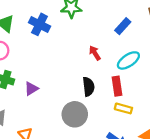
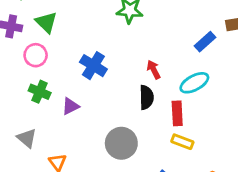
blue cross: (39, 24) -> (93, 66), moved
blue rectangle: (123, 26) -> (205, 42), moved
black semicircle: (88, 87) -> (146, 97), moved

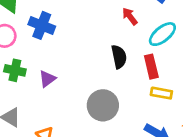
blue cross: (93, 66) -> (42, 25), moved
red arrow: (154, 69) -> (130, 16), moved

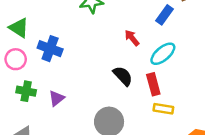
black semicircle: (119, 57) -> (123, 76), turned -30

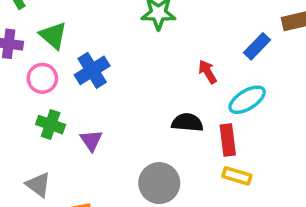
blue cross: (50, 49) -> (92, 70), turned 30
black semicircle: (123, 76) -> (187, 123), turned -50
purple triangle: (57, 98) -> (91, 140), turned -35

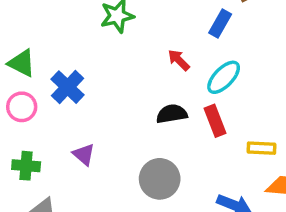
green cross: (51, 125) -> (26, 166), moved
yellow rectangle: (237, 176) -> (261, 148), moved

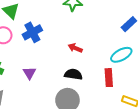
red arrow: (179, 60) -> (75, 48), moved, turned -40
black semicircle: (172, 114) -> (73, 74), moved

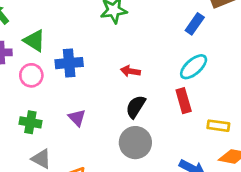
blue cross: (32, 32) -> (69, 63), turned 36
black semicircle: (73, 74) -> (136, 107), turned -54

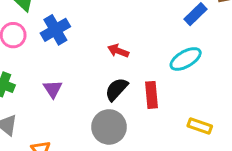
blue cross: (69, 63) -> (55, 30), turned -36
red rectangle: (184, 101) -> (151, 95), moved

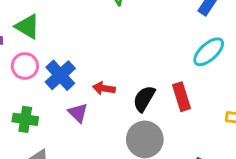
blue cross: (55, 30) -> (60, 75), moved
red arrow: (118, 51) -> (104, 88), moved

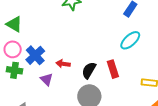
green cross: (25, 119) -> (15, 70), moved

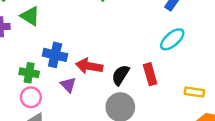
pink circle: (13, 49) -> (31, 97), moved
blue cross: (35, 55) -> (55, 55), turned -36
red arrow: (63, 64) -> (89, 66), size x1.5

